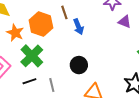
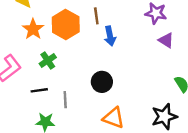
green cross: (32, 56) -> (48, 61), size x0.6

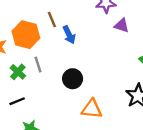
gray line: (65, 100) -> (38, 65), moved

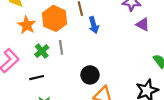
black circle: (73, 79) -> (90, 75), moved

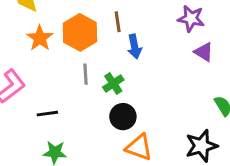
green cross: (42, 51) -> (113, 84), moved

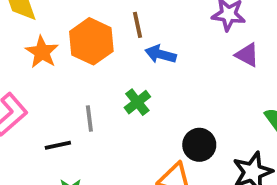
blue arrow: (134, 47) -> (161, 54), turned 120
gray line: (86, 74) -> (89, 119), moved
black circle: (123, 117) -> (199, 145), moved

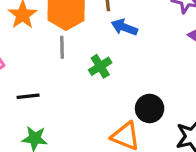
gray line: (89, 119) -> (62, 47), moved

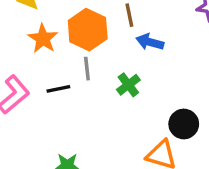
black line: (28, 96) -> (58, 89), moved

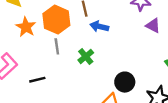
black line: (58, 89) -> (37, 80), moved

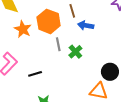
gray line: (57, 46) -> (58, 44), moved

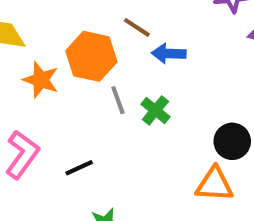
brown line: (72, 11) -> (137, 27), turned -32

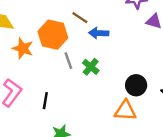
black line: (79, 168) -> (45, 101), turned -56

